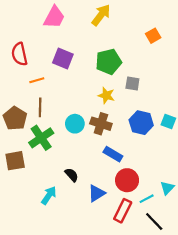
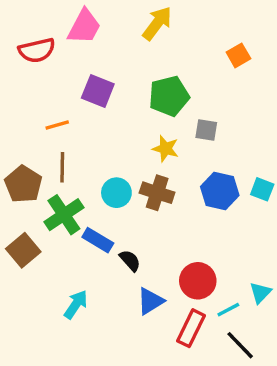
red semicircle: (19, 54) -> (37, 50), moved, turned -90
blue rectangle: (113, 154) -> (98, 240), moved
brown square: (15, 161) -> (23, 250), turned -30
black semicircle: (72, 175) -> (130, 260), moved

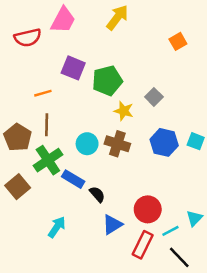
green pentagon: (169, 96) -> (107, 81), moved
gray square: (206, 130) -> (154, 97), turned 36

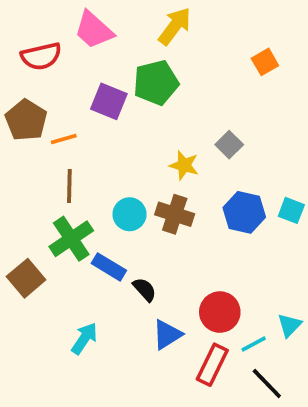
pink trapezoid: (63, 20) -> (94, 30), turned 104
green pentagon: (107, 81) -> (156, 83), moved
brown pentagon: (18, 137) -> (26, 120), moved

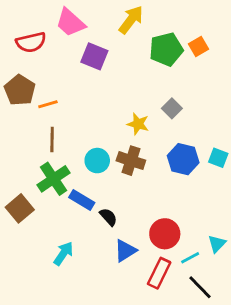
green pentagon: (156, 83) -> (166, 49), moved
purple square: (109, 101) -> (94, 56), moved

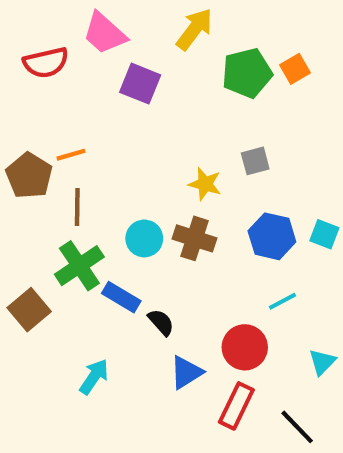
brown pentagon: (20, 90) -> (29, 176), moved
gray square: (172, 108) -> (255, 161), turned 30
cyan line: (190, 258) -> (282, 301), moved

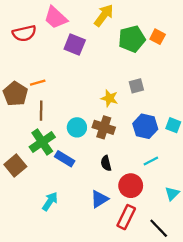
orange square: (295, 69) -> (158, 37), turned -32
black semicircle: (161, 322) -> (106, 163), moved, turned -152

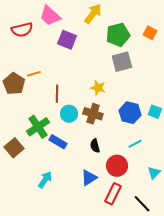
orange square: (158, 37) -> (150, 33), moved
gray square: (136, 86) -> (122, 62), moved, size x1.5
brown line: (41, 111) -> (57, 94), moved

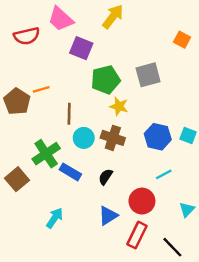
green pentagon: (118, 35) -> (106, 80), moved
black semicircle: (95, 146) -> (106, 177), moved, turned 48

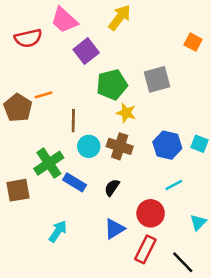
purple square: (81, 48) -> (86, 51), turned 30
brown square: (17, 179) -> (18, 190), turned 30

